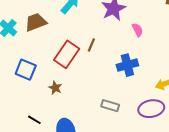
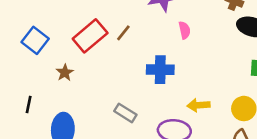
black line: (34, 120) -> (29, 104), turned 56

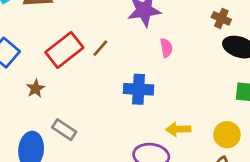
gray rectangle: (125, 113) -> (64, 130), moved

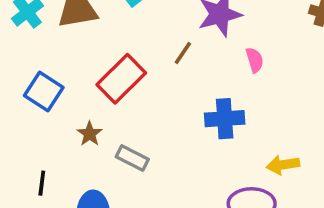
brown line: (100, 48) -> (183, 53), moved
gray rectangle: (64, 130) -> (132, 158), moved

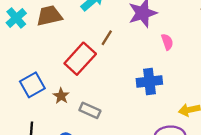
brown line: (183, 53) -> (107, 38), moved
blue square: (44, 91) -> (32, 85), moved, turned 30

